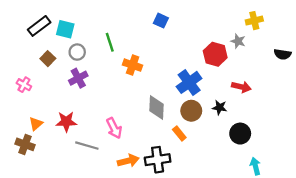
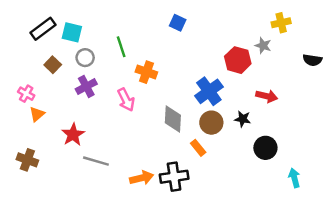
red star: (66, 122) -> (73, 135), turned -30
orange triangle: (36, 124) -> (37, 114), moved
pink arrow: (114, 128) -> (126, 100), moved
cyan arrow: (255, 166) -> (294, 178), moved

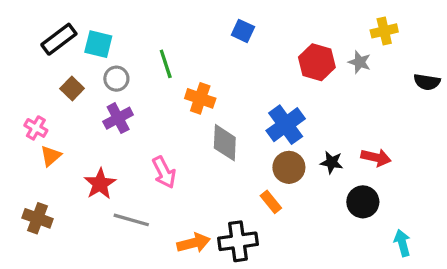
red hexagon: (238, 60) -> (317, 62), moved
red arrow: (267, 96) -> (376, 158), moved
pink arrow: (126, 100) -> (164, 172), moved
gray diamond: (173, 119) -> (225, 143), moved

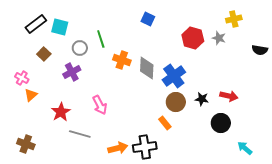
gray circle: (116, 79) -> (80, 48), moved
gray diamond: (225, 143) -> (147, 68), moved
brown cross: (38, 218) -> (26, 144), moved
cyan arrow: (402, 243) -> (245, 148), turned -35

